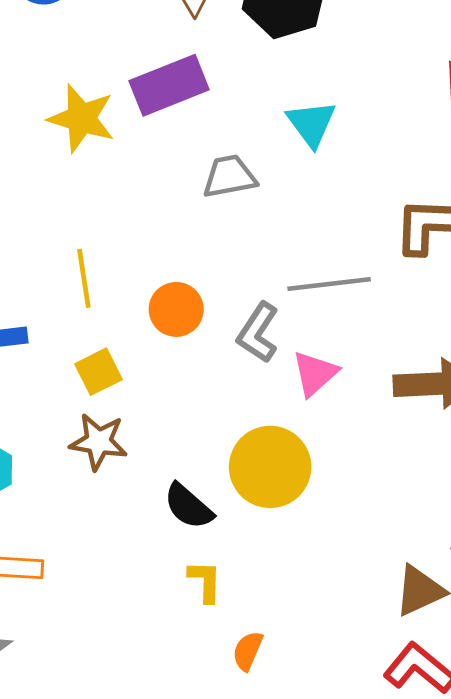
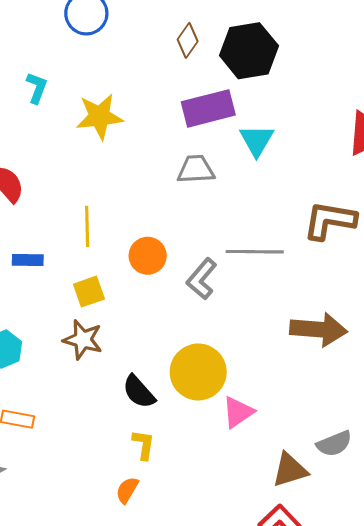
purple rectangle: (169, 85) -> (208, 108), moved
yellow star: (81, 118) -> (99, 116), turned -30
pink triangle: (315, 374) -> (238, 412), moved
orange semicircle: (248, 651) -> (127, 490), moved

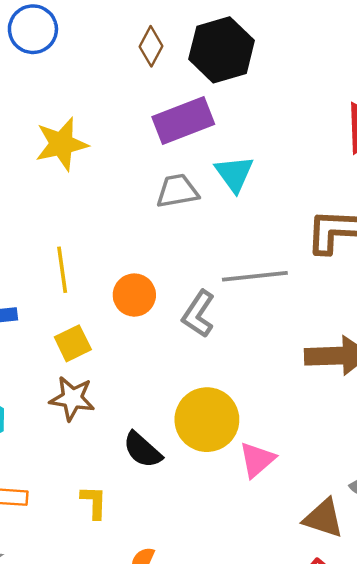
cyan triangle: (257, 140) -> (234, 174), moved
yellow L-shape: (144, 445) -> (94, 502), moved
brown triangle: (290, 470) -> (323, 518), turned 42

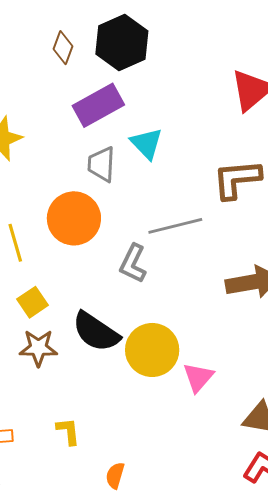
gray trapezoid: (177, 191) -> (101, 164), turned -69
orange circle: (134, 295) -> (74, 218), moved, size x1.5
black semicircle: (142, 450) -> (96, 332), moved, size x1.4

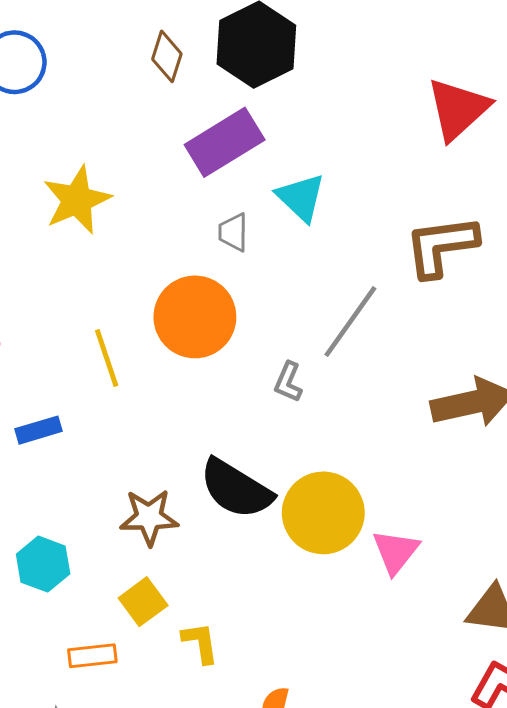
gray trapezoid: (101, 164) -> (233, 232), size x0.7
gray line: (175, 226) -> (350, 322), turned -38
gray L-shape: (133, 264) -> (288, 382), size x0.7
yellow square: (33, 302) -> (143, 602), moved

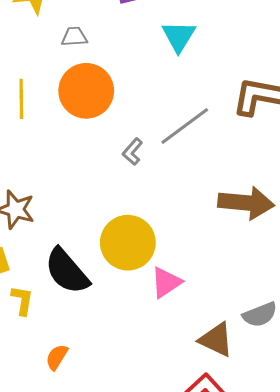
gray trapezoid: (233, 232) -> (74, 37), moved, turned 68
black semicircle: (236, 489) -> (67, 271), moved

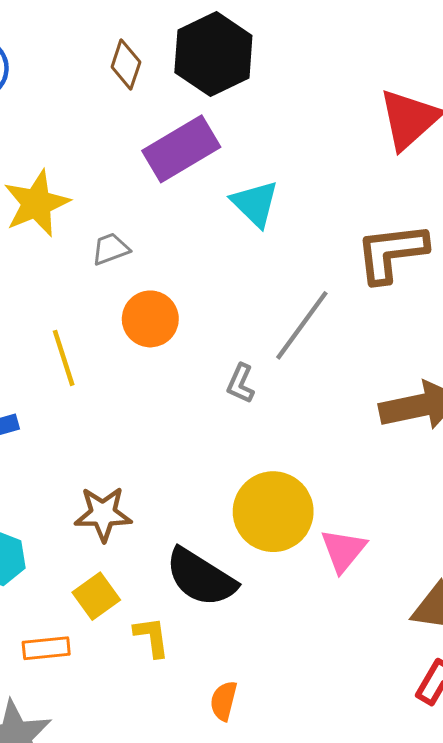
orange circle: (86, 91) -> (150, 319), size x0.7

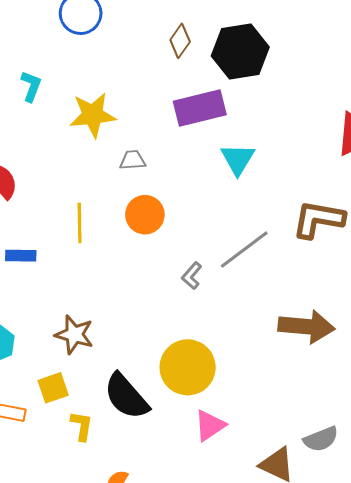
pink triangle: (343, 550) -> (210, 425), moved

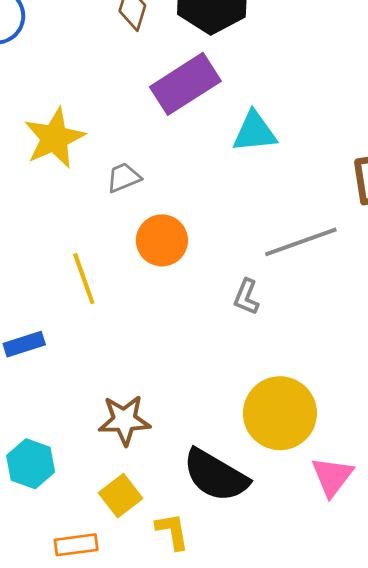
cyan triangle: (238, 159) -> (255, 132), turned -48
gray line: (244, 249) -> (301, 242), turned 36

